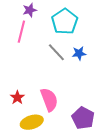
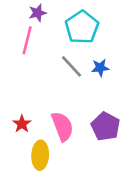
purple pentagon: (83, 118) -> (105, 126), moved
yellow ellipse: (32, 122) -> (40, 155), turned -70

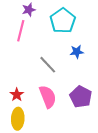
gray line: (71, 66) -> (48, 65), moved
yellow ellipse: (40, 155) -> (18, 119), moved

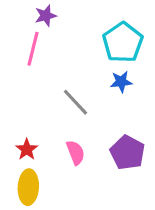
cyan pentagon: (63, 21) -> (123, 42), moved
pink semicircle: (48, 97) -> (76, 153), size x0.7

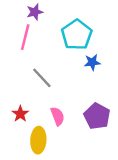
cyan pentagon: (123, 42) -> (77, 35), moved
gray line: (76, 102) -> (42, 78), moved
yellow ellipse: (28, 187) -> (38, 140), moved

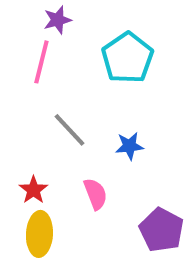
blue star: (92, 62) -> (129, 146), moved
purple pentagon: (97, 116) -> (161, 230), moved
yellow ellipse: (38, 140) -> (39, 234), moved

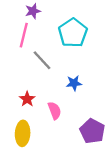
gray line: (69, 130) -> (42, 60), moved
red star: (33, 190) -> (27, 99), moved

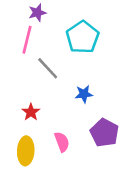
pink semicircle: (55, 111) -> (62, 142), moved
purple pentagon: (92, 131) -> (104, 133), moved

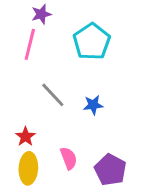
gray line: (48, 68) -> (53, 95), moved
red star: (31, 112) -> (25, 137), moved
purple pentagon: (104, 133) -> (110, 170), moved

